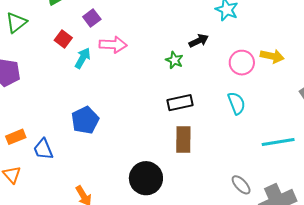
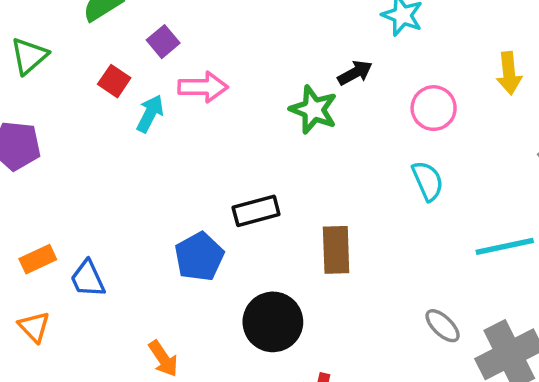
yellow arrow: (272, 56) -> (509, 73), moved, turned 75
green star: (174, 60) -> (313, 110), size x1.5
black rectangle: (180, 103) -> (256, 211), moved
blue pentagon: (85, 120) -> (199, 257), moved

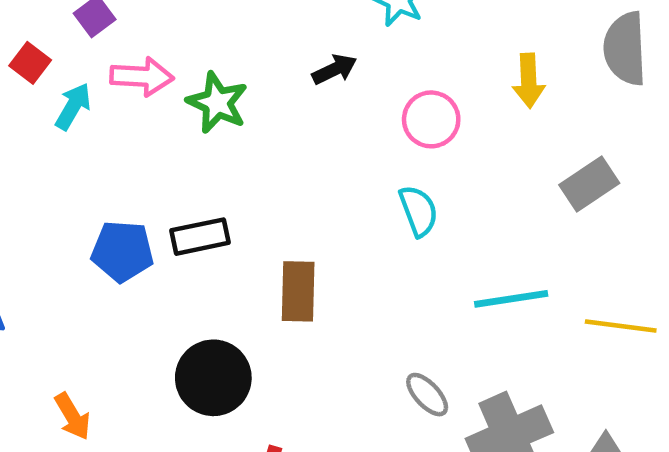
green star: (313, 110) -> (217, 103), moved
blue pentagon: (199, 257) -> (122, 251), moved, turned 30

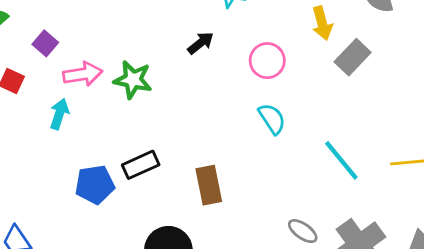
cyan arrow: (73, 106) -> (59, 114), moved
gray rectangle: (589, 184) -> (353, 57), moved
cyan line: (511, 299) -> (341, 160), turned 72

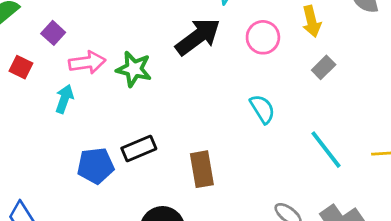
black arrow: (201, 43) -> (198, 37), size x1.8
gray rectangle: (353, 57) -> (324, 67), moved, size x0.7
pink circle: (267, 61) -> (263, 37), moved

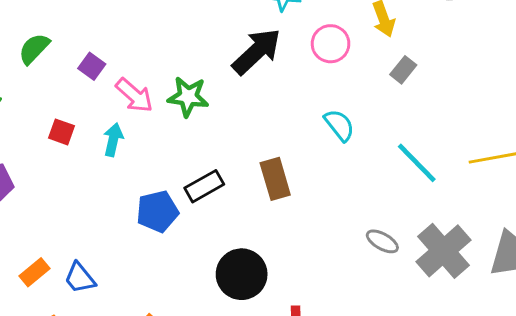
pink arrow: (87, 62) -> (134, 95), turned 56
red square: (21, 67) -> (62, 132), moved
brown rectangle: (202, 169) -> (275, 179), moved

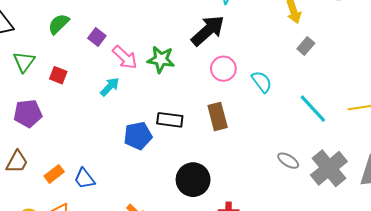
pink circle: (331, 44) -> (223, 69), moved
red square: (62, 132) -> (58, 75), moved
cyan arrow: (113, 140) -> (110, 87), turned 30
black rectangle: (204, 186) -> (170, 120), turned 35

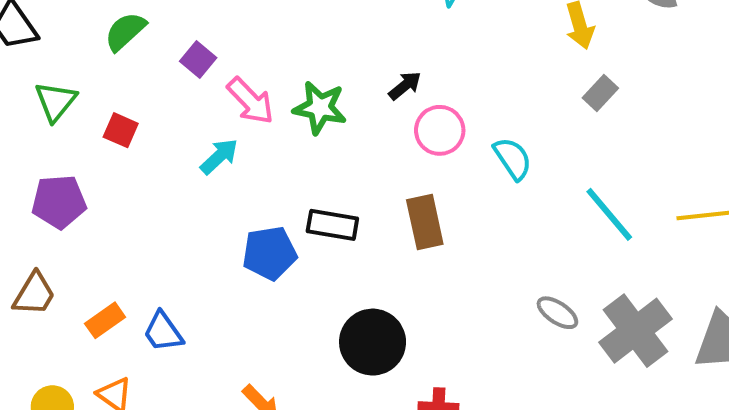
black arrow: (208, 31) -> (405, 86), moved, size x0.5

